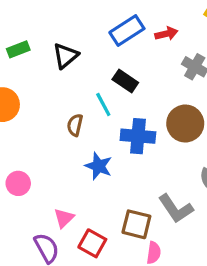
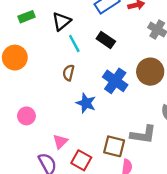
cyan line: (103, 105) -> (74, 44), moved
blue cross: (138, 136) -> (115, 81), turned 30
gray L-shape: (176, 209) -> (143, 135), turned -48

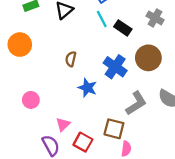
black rectangle: (106, 40) -> (123, 28), moved
cyan line: (74, 44) -> (102, 19), moved
gray L-shape: (143, 135) -> (136, 103), moved, turned -40

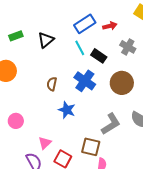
blue cross: (115, 67) -> (85, 81), moved

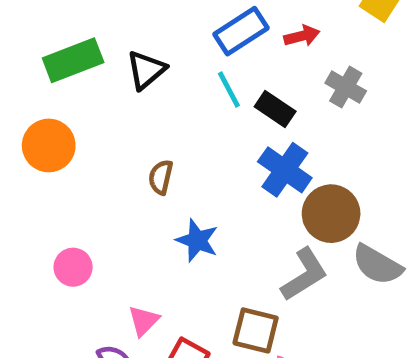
green rectangle: (16, 36) -> (73, 60), size x1.6
blue cross: (85, 81) -> (285, 170), moved
brown circle: (122, 83) -> (331, 214), moved

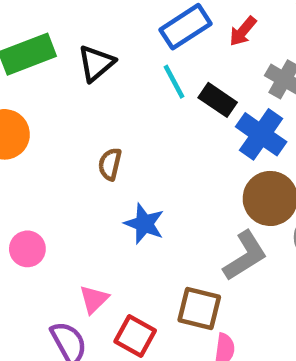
red arrow: (302, 36) -> (243, 31), turned 144
blue cross: (285, 170) -> (261, 134), moved

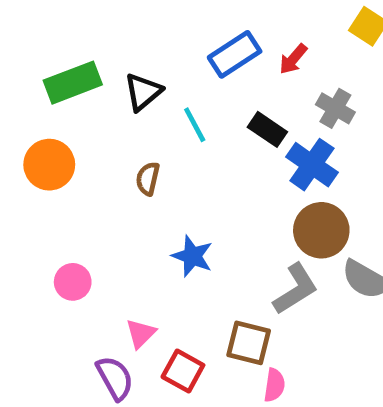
cyan line: (174, 82) -> (195, 125), moved
brown semicircle: (110, 164) -> (148, 179), moved

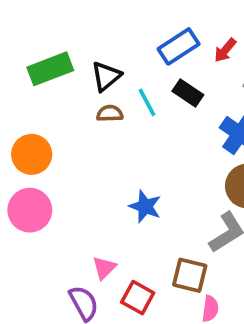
black rectangle: (267, 129) -> (188, 93), moved
orange circle: (49, 165) -> (32, 154), moved
brown semicircle: (148, 179) -> (110, 113), moved, turned 75
pink circle: (73, 282) -> (30, 210), moved, size x1.5

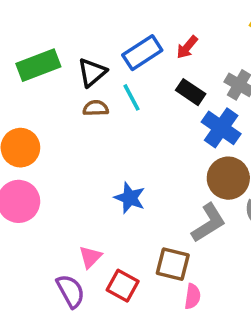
blue rectangle: (179, 46) -> (142, 53), moved
red arrow: (225, 50) -> (187, 47), moved
black rectangle: (188, 93) -> (191, 92), moved

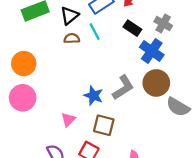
gray L-shape: (209, 223) -> (123, 88), moved
pink triangle: (90, 257) -> (68, 120), moved
brown square: (173, 264) -> (104, 125), moved

